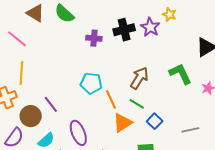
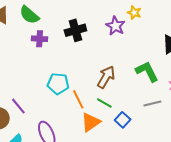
black cross: (124, 30) -> (75, 30), moved
purple cross: (94, 38) -> (40, 39), moved
gray line: (190, 130) -> (152, 103), moved

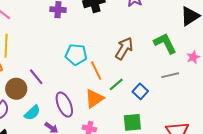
green line: (104, 103) -> (116, 84), moved, turned -70
orange triangle: (91, 122) -> (94, 98), moved

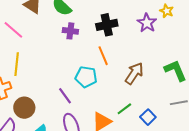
orange line: (96, 70) -> (103, 56), moved
purple line: (36, 77) -> (65, 96), moved

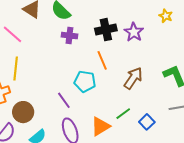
purple star: (147, 23) -> (134, 32), moved

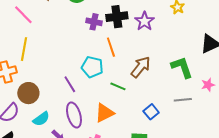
purple cross: (69, 36) -> (94, 22), moved
green line: (123, 114) -> (118, 86), moved, turned 56

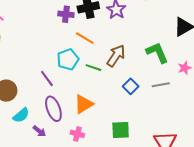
orange line: (111, 47) -> (85, 38), turned -36
cyan pentagon: (92, 67) -> (68, 59), turned -30
green line: (118, 86) -> (93, 68), moved
blue square: (151, 112) -> (131, 86), moved

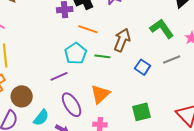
purple line: (47, 78) -> (59, 76), turned -66

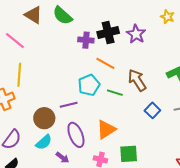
brown arrow: (122, 40) -> (137, 80), turned -65
brown circle: (22, 96) -> (44, 118), moved
green square: (142, 112) -> (129, 154), moved

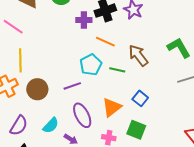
blue square: (152, 110) -> (140, 98), moved
brown circle: (44, 118) -> (37, 89), moved
green square: (129, 154) -> (136, 130), turned 30

